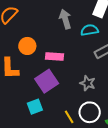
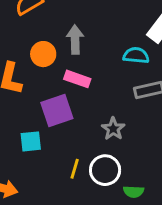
gray arrow: (65, 19) -> (75, 40), moved
yellow line: (69, 117) -> (75, 169), turned 32

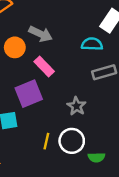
gray arrow: (75, 40) -> (41, 34), turned 120
pink rectangle: (77, 79) -> (44, 66), turned 30

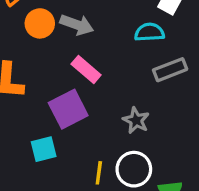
orange circle: (15, 47) -> (40, 23), moved

